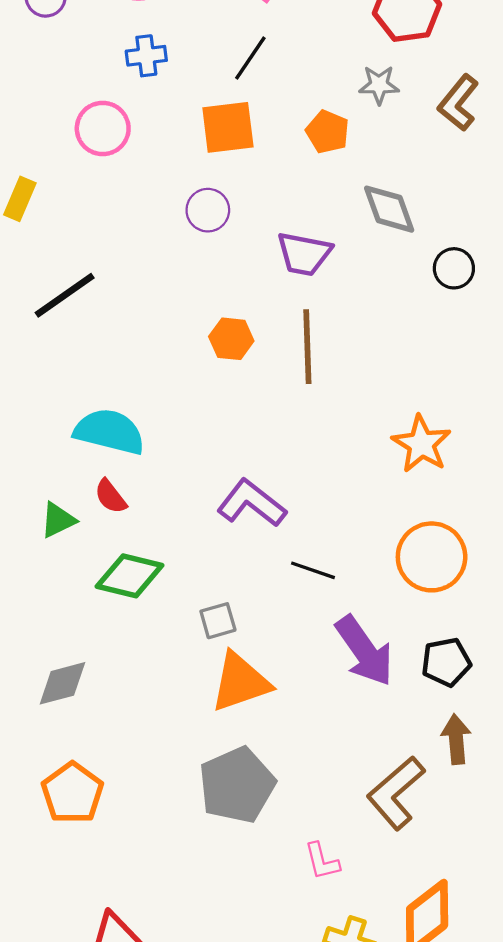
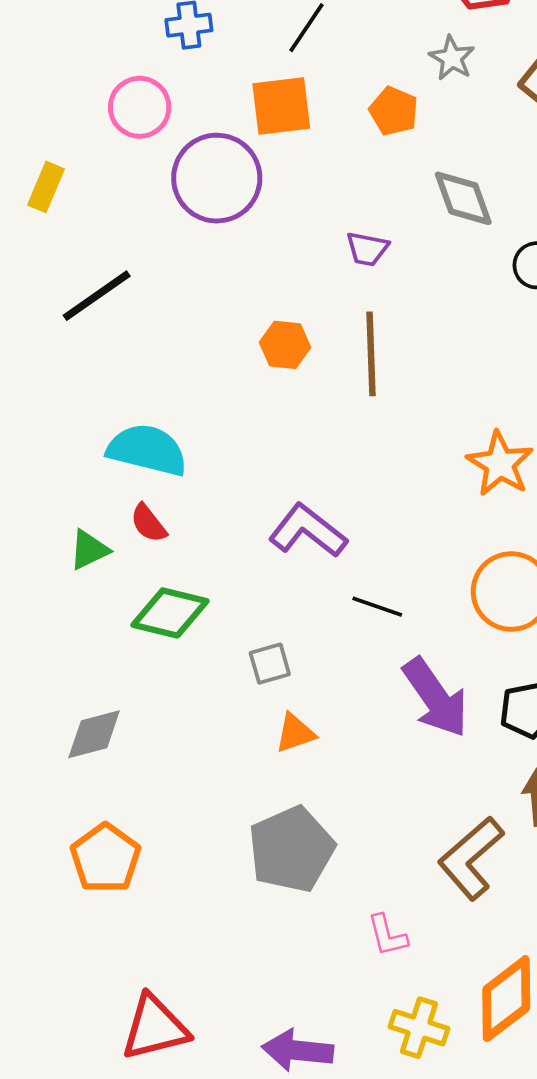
gray star: (379, 85) -> (452, 58), turned 30
purple circle: (208, 210) -> (217, 178), moved, size x1.8
purple trapezoid: (304, 254) -> (367, 249), size x0.7
orange triangle: (240, 682) -> (295, 733), size x0.6

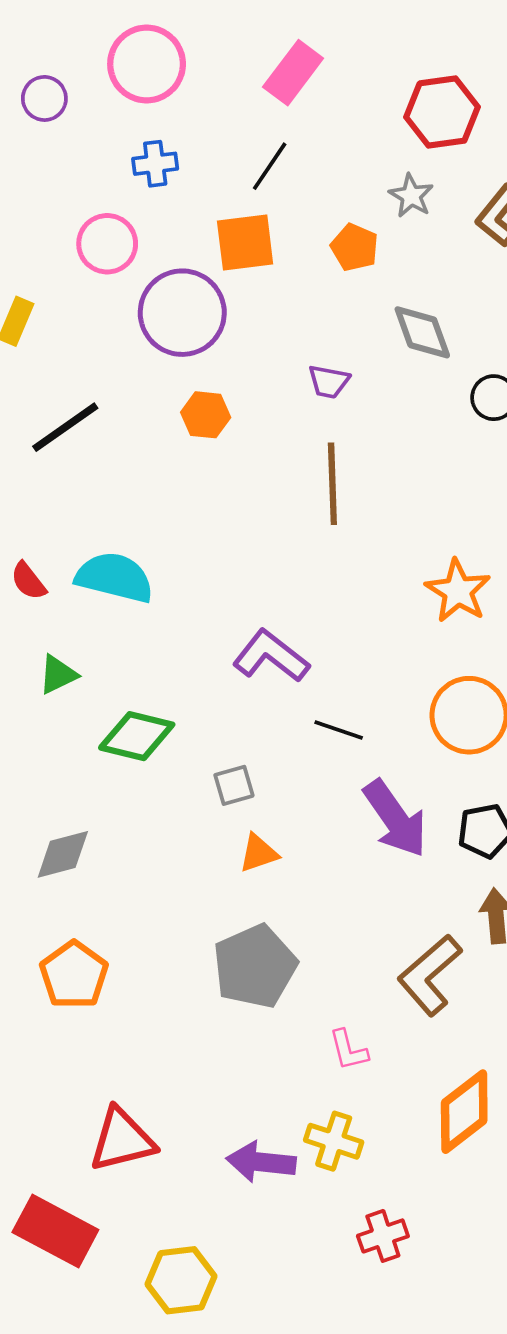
orange hexagon: (285, 345) -> (206, 415), moved
red semicircle: (148, 523) -> (28, 581), moved
yellow cross: (419, 1028) -> (334, 1141), moved

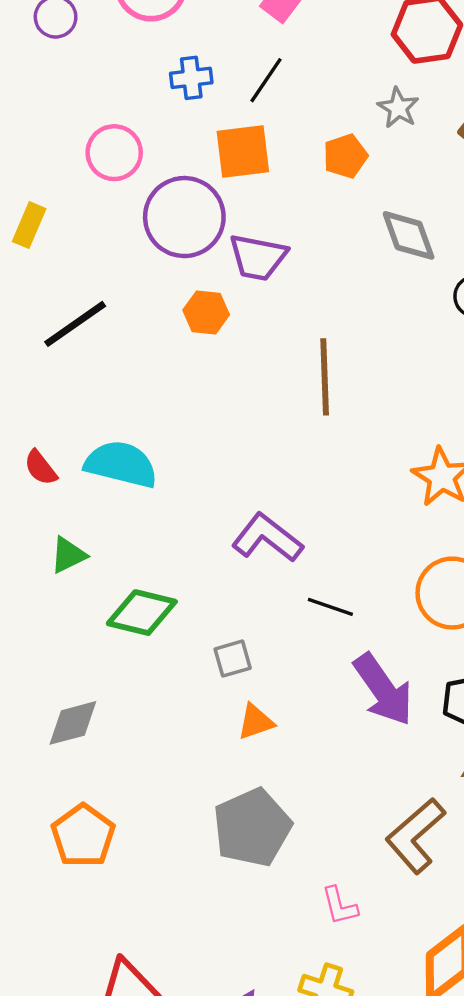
blue cross: (155, 164) -> (191, 78), moved
orange pentagon: (355, 247) -> (345, 156), turned 30
purple trapezoid: (329, 382) -> (258, 257), moved, size x1.5

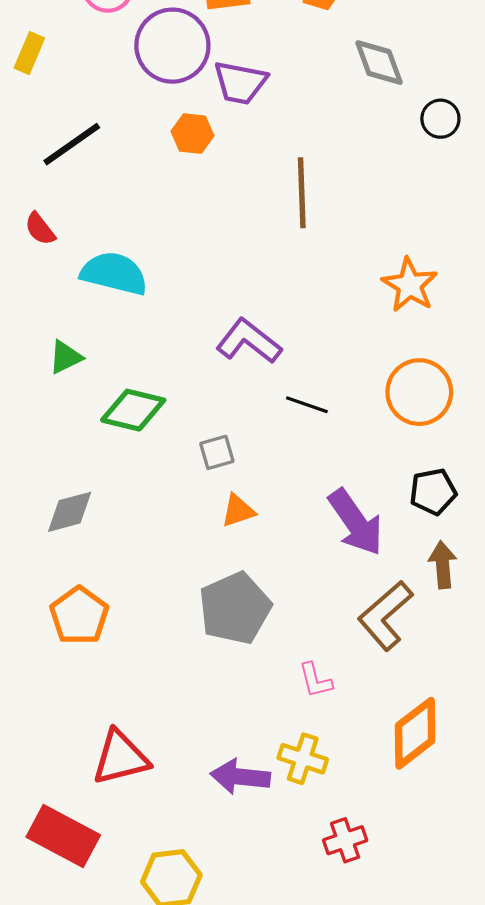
red semicircle: (41, 468) -> (40, 229), moved
purple arrow: (383, 690) -> (356, 522), moved

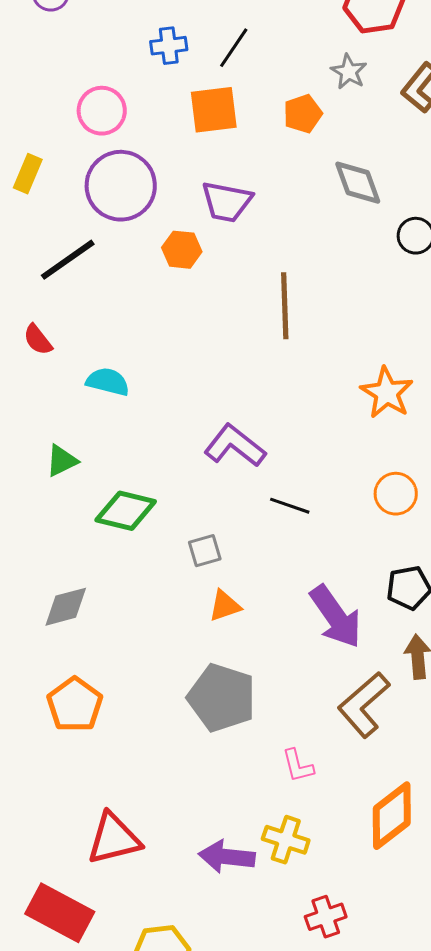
purple circle: (172, 46) -> (121, 186), moved
cyan semicircle: (114, 273) -> (108, 382), size x0.7
orange circle: (419, 392) -> (396, 494), size x0.7
gray pentagon: (235, 608) -> (222, 698), turned -30

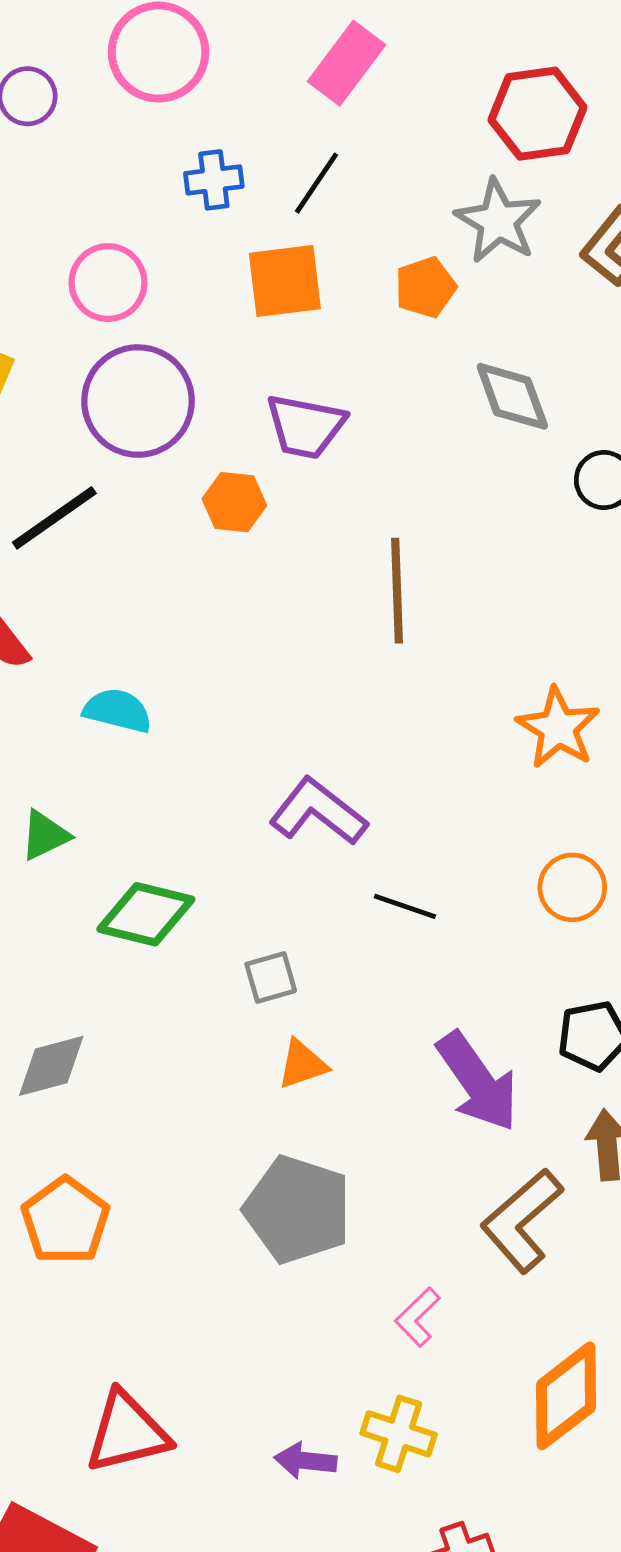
gray star: (349, 72) -> (498, 221), size x1.5
pink L-shape: (298, 766) -> (418, 1317), turned 60
purple arrow: (227, 857) -> (305, 1461), size x0.7

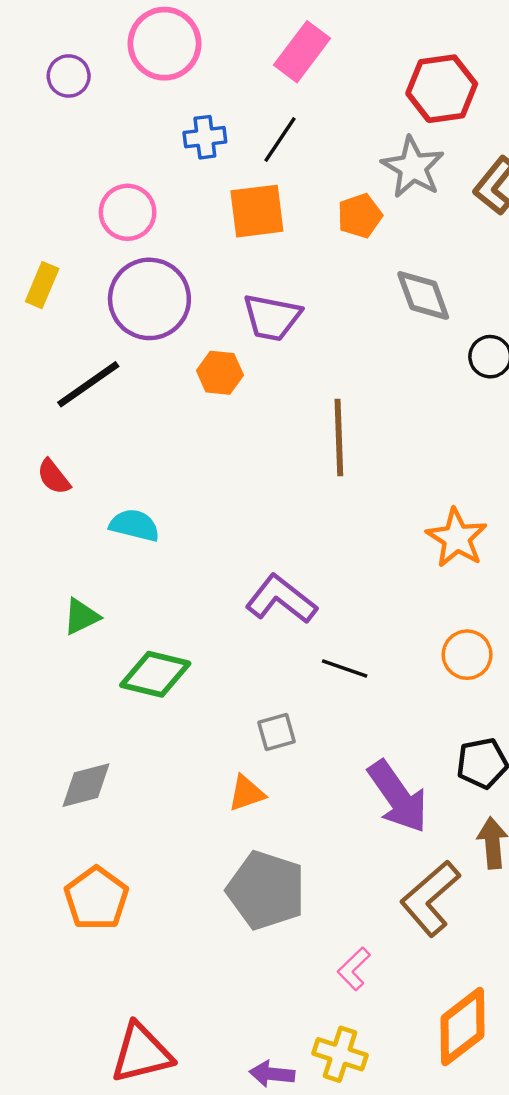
gray square: (271, 977) -> (277, 732), moved
orange triangle: (302, 1064) -> (246, 793), moved

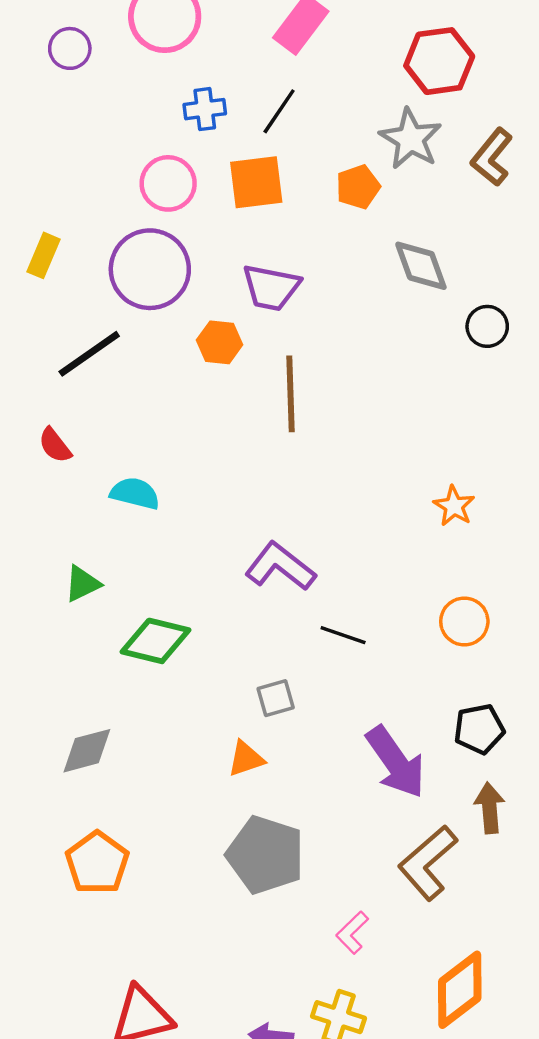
pink circle: (128, 212) -> (168, 183), moved
brown line: (339, 437) -> (290, 394), moved
orange star: (457, 538) -> (454, 506), size x0.7

